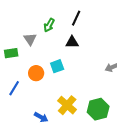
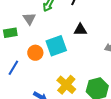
black triangle: (72, 42) -> (80, 30), moved
cyan square: (57, 66) -> (56, 46), size x1.5

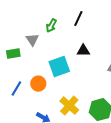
orange circle: (35, 53) -> (38, 84), moved

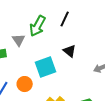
green arrow: (51, 26) -> (38, 26), size x1.5
black triangle: (83, 51) -> (70, 51), turned 40

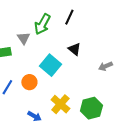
cyan square: (46, 67) -> (50, 65), turned -30

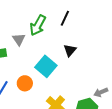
black triangle: (74, 49) -> (70, 50), turned 32
gray arrow: (105, 66) -> (101, 92), moved

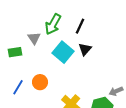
black line: (65, 18) -> (80, 26), moved
cyan square: (46, 66) -> (63, 52), moved

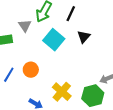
black triangle: (85, 49) -> (84, 37), moved

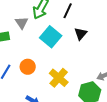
yellow cross: (62, 92) -> (59, 78), moved

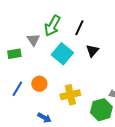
yellow cross: (59, 78) -> (70, 95), turned 36

